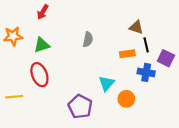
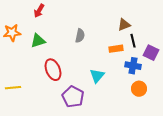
brown triangle: (136, 27) -> (124, 25), turned -40
red ellipse: (39, 75) -> (53, 70), moved
orange circle: (126, 99) -> (139, 89), moved

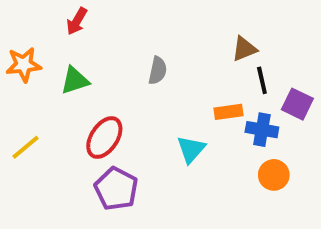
orange rectangle: (116, 49) -> (228, 112), moved
red ellipse: (53, 70) -> (104, 138), turned 55
yellow line: (13, 88) -> (26, 147), moved, turned -35
purple pentagon: (73, 97) -> (116, 189), moved

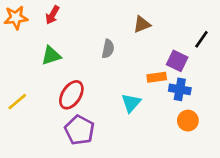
brown triangle: (244, 49) -> (142, 24), moved
orange star: (24, 65) -> (16, 18), moved
black line: (262, 80) -> (201, 39), moved, turned 48
purple square: (297, 104) -> (177, 61), moved

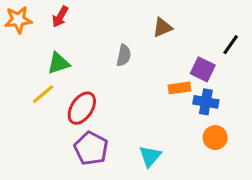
yellow line: (17, 102) -> (43, 94), moved
cyan triangle: (131, 103) -> (150, 156), moved

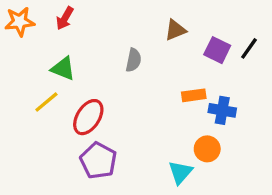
green triangle: (59, 63) -> (63, 68), turned 40
purple square: (203, 69) -> (217, 50), moved
orange circle: (215, 138) -> (207, 149), moved
cyan triangle: (150, 156) -> (180, 172), moved

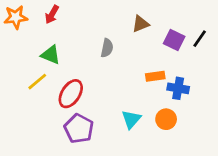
cyan triangle: (180, 172) -> (131, 119), moved

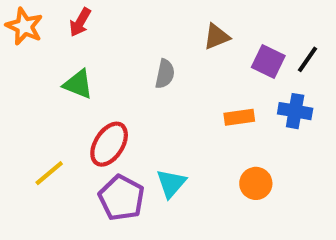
orange star: (16, 17) -> (24, 26), turned 30
yellow line: (37, 82) -> (49, 173), moved
blue cross: (178, 88) -> (295, 111), moved
cyan triangle: (131, 119) -> (171, 183), moved

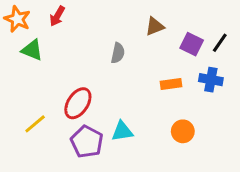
green triangle: (78, 84) -> (32, 50), moved
cyan triangle: (171, 183) -> (122, 131), turned 40

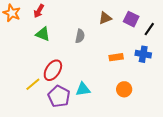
purple square: (192, 44) -> (131, 19), moved
green triangle: (32, 50) -> (43, 34), moved
yellow line: (35, 124) -> (33, 84), moved

